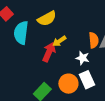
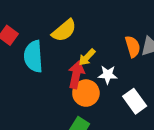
white star: (83, 58) -> (108, 75), moved
orange circle: (68, 84) -> (86, 93), moved

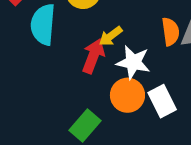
white star: (108, 75) -> (133, 62), size x1.4
orange circle: (86, 93) -> (127, 95), moved

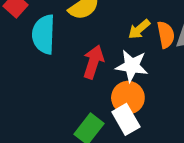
yellow arrow: (111, 36) -> (139, 29), moved
white rectangle: (162, 101) -> (126, 119), moved

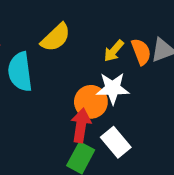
red arrow: (93, 62) -> (81, 125), moved
orange circle: (128, 98) -> (91, 102), moved

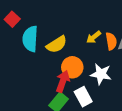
yellow semicircle: (56, 37) -> (57, 44), moved
white star: (113, 88) -> (101, 74), moved

